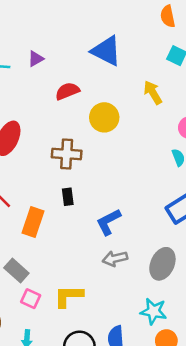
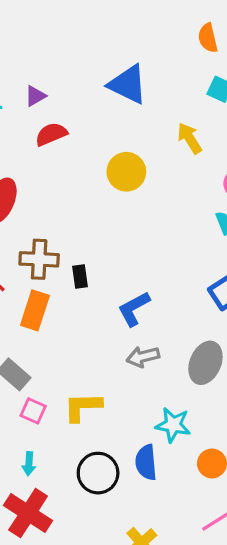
red semicircle: (67, 91) -> (51, 134), moved
brown cross: (67, 154) -> (39, 259), moved
cyan star: (153, 311) -> (173, 425), moved

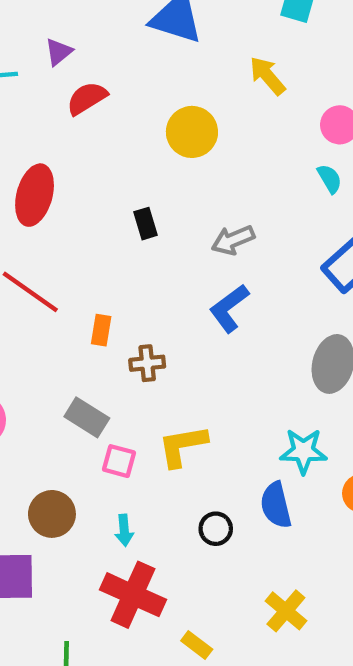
brown cross: (39, 259) -> (147, 363), moved, size x0.7
black rectangle: (80, 276) -> (146, 224), moved
orange rectangle: (35, 310) -> (101, 330), size x0.6
gray arrow: (143, 357) -> (233, 240), moved
black circle: (98, 473) -> (216, 529), size x0.6

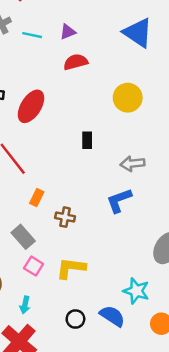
orange rectangle: (101, 330) -> (37, 198), moved
blue semicircle: (276, 505) -> (112, 316), turned 120

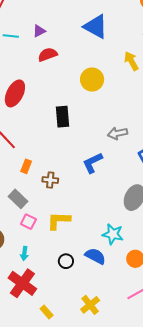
black rectangle: (87, 140) -> (63, 117), size x1.5
gray arrow: (132, 164) -> (118, 133), moved

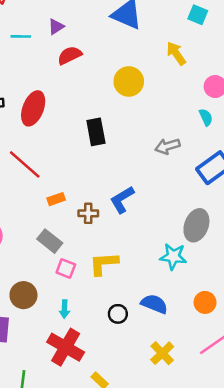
blue L-shape: (93, 163) -> (122, 200), moved
orange rectangle: (26, 166) -> (56, 199), turned 56
cyan star: (113, 234) -> (173, 256), moved
yellow cross: (90, 305) -> (162, 353), moved

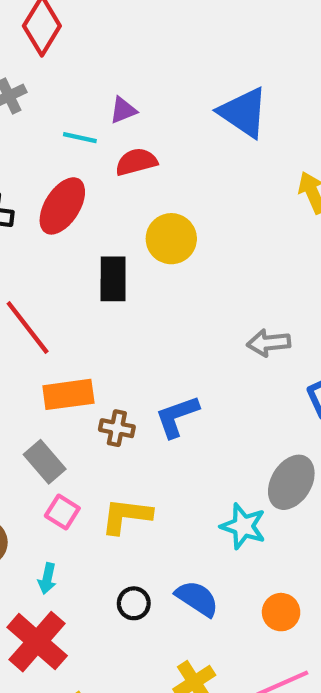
cyan line: (21, 36) -> (80, 138), moved
yellow circle: (129, 81) -> (171, 239), moved
red ellipse: (33, 108) -> (62, 206), moved
black rectangle: (96, 132) -> (113, 279), moved
orange rectangle: (56, 199) -> (68, 394), size x1.6

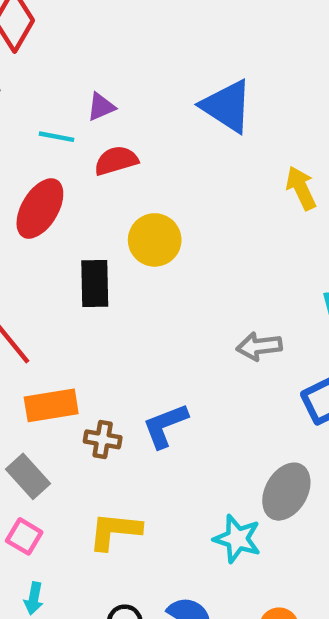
pink square: (62, 512) -> (24, 536), moved

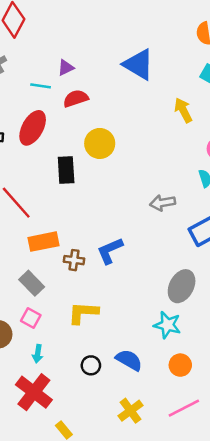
cyan star: (237, 539) -> (167, 325), moved

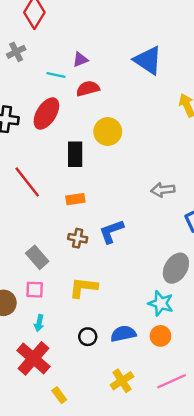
orange rectangle: (43, 242) -> (75, 199), moved, size x0.7
pink square: (31, 318) -> (35, 290), turned -30
blue semicircle: (129, 360) -> (123, 334), turned -45
orange circle: (180, 365) -> (160, 336), moved

